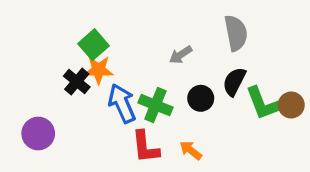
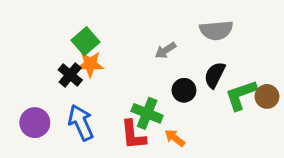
gray semicircle: (236, 33) -> (216, 30), turned 96
blue arrow: (122, 103) -> (81, 123), moved
green L-shape: (263, 103) -> (241, 95), turned 92
green cross: (155, 105) -> (147, 113), moved

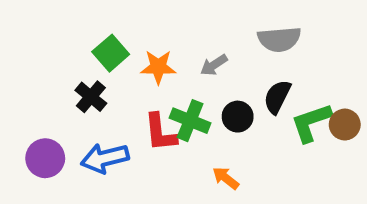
orange star: (90, 64) -> (158, 67), moved
green cross: (147, 113) -> (190, 121), moved
blue arrow: (81, 123) -> (105, 158), turned -80
red L-shape: (133, 135) -> (160, 132), moved

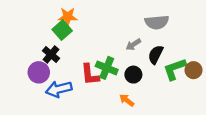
gray arrow: (214, 65) -> (133, 45), moved
orange star: (158, 67) -> (68, 17), moved
black circle: (238, 117) -> (133, 75), moved
purple circle: (45, 158) -> (39, 72), moved

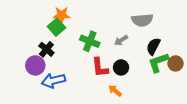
black semicircle: (156, 55) -> (153, 46), moved
green cross: (107, 68) -> (90, 41), moved
red L-shape: (90, 75) -> (100, 67), moved

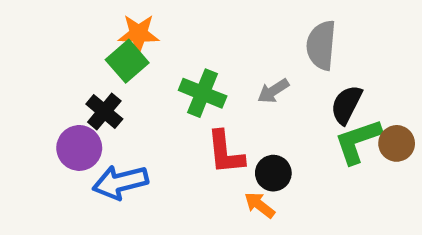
gray semicircle: (142, 20) -> (321, 45), turned 100
black circle: (121, 67) -> (273, 173), moved

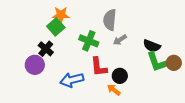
gray semicircle: (321, 45) -> (110, 20), moved
black semicircle: (346, 105) -> (152, 46), turned -96
green L-shape: (358, 141) -> (157, 62), turned -90
blue arrow: (120, 182) -> (72, 80), moved

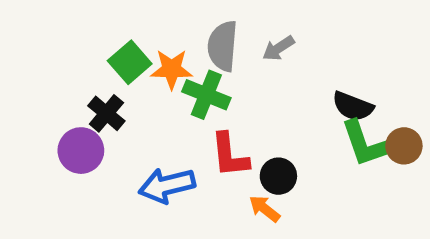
orange star: (61, 15) -> (172, 69), moved
gray semicircle: (110, 20) -> (223, 46), moved
gray arrow: (120, 40) -> (278, 48), moved

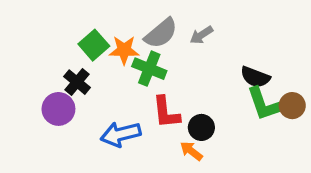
gray semicircle: (223, 46) -> (161, 33), turned -135

